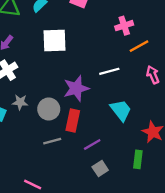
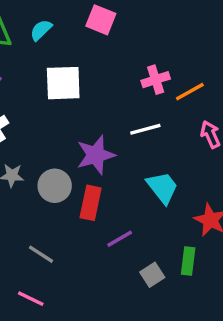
pink cross: (124, 26) -> (156, 80), moved
gray line: (52, 141) -> (41, 254), moved, turned 48
gray square: (100, 169) -> (152, 275), moved

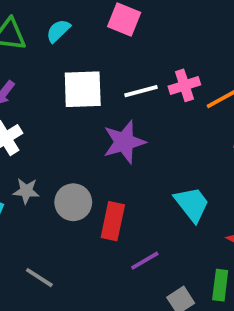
white line: (145, 129) -> (141, 91), moved
purple star: (96, 155) -> (124, 142), moved
gray line: (41, 254) -> (39, 278), moved

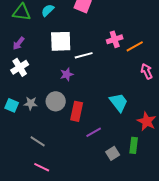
white line: (141, 91) -> (84, 55), moved
purple star: (124, 142) -> (67, 74), moved, size x0.6
gray star: (26, 191) -> (31, 103), moved

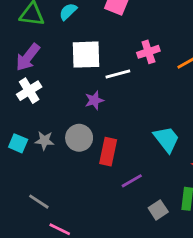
pink cross: (115, 39) -> (148, 52), moved
purple arrow: (19, 43) -> (28, 57), size x1.5
gray line: (38, 141) -> (39, 202), moved

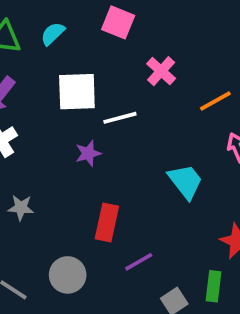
pink cross: (148, 52) -> (161, 71), moved, turned -30
gray circle: (79, 138) -> (68, 275), moved
cyan trapezoid: (166, 139) -> (185, 181), moved

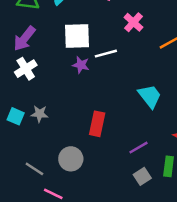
purple star: (88, 153) -> (81, 65), moved, turned 30
purple line: (139, 262) -> (138, 148), moved

